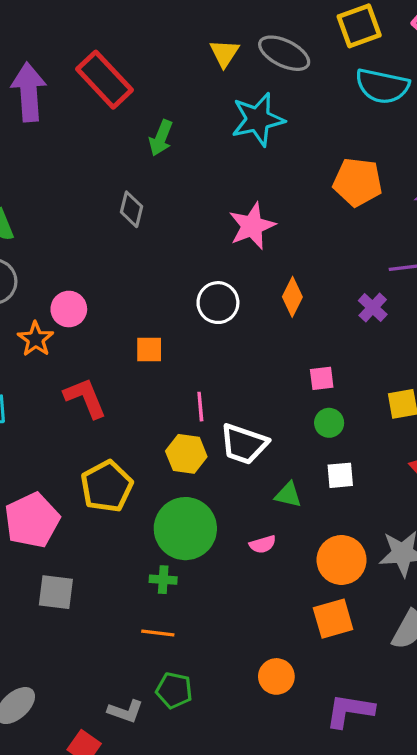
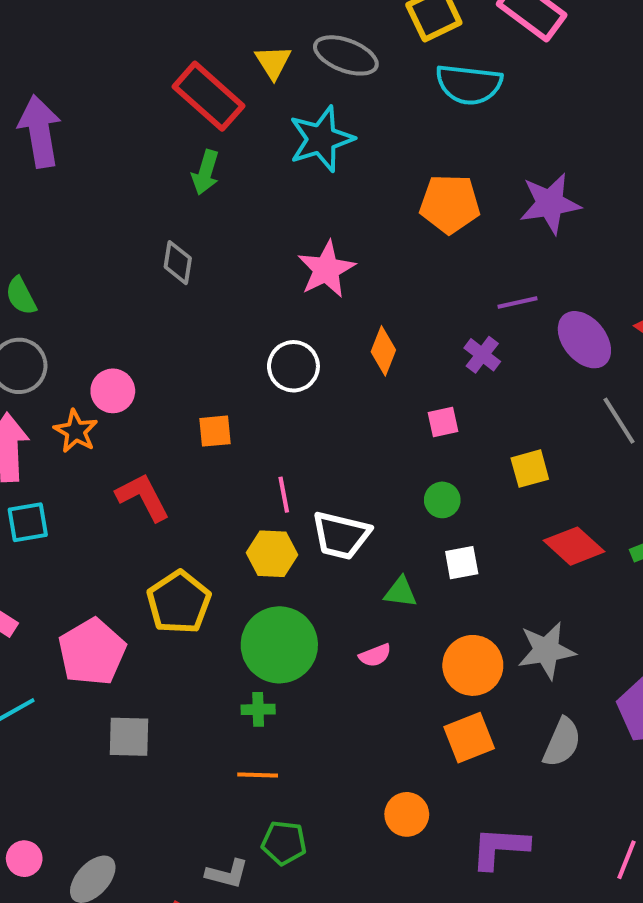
red rectangle: (105, 80) -> (209, 96), moved
pink square: (322, 378) -> (443, 422), moved

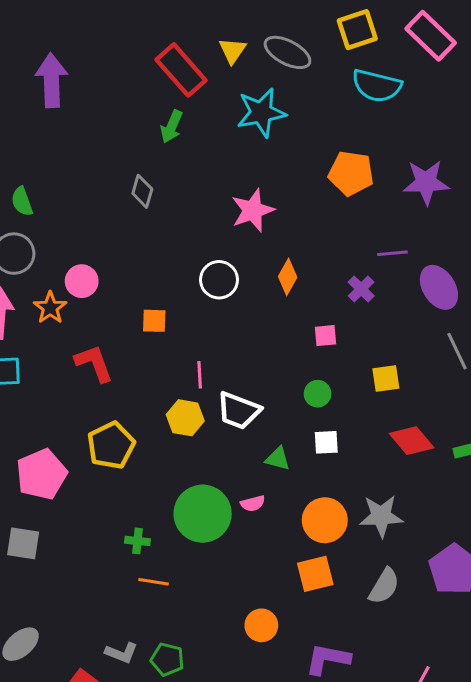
green circle: (279, 645) -> (203, 514), moved
green cross: (258, 709) -> (137, 541), moved
gray square: (129, 737) -> (23, 543), moved
green pentagon: (284, 843) -> (167, 659), moved

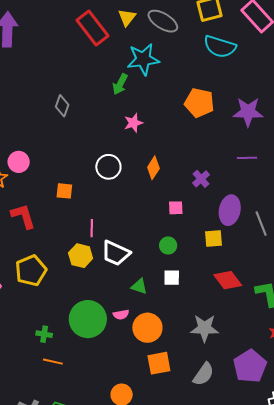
green arrow: (172, 127) -> (120, 84), moved
pink star: (253, 210) -> (133, 123), size x0.7
purple line: (392, 253) -> (247, 158), moved
purple ellipse: (439, 287) -> (230, 210), moved, turned 40
orange circle: (325, 520) -> (147, 328), moved

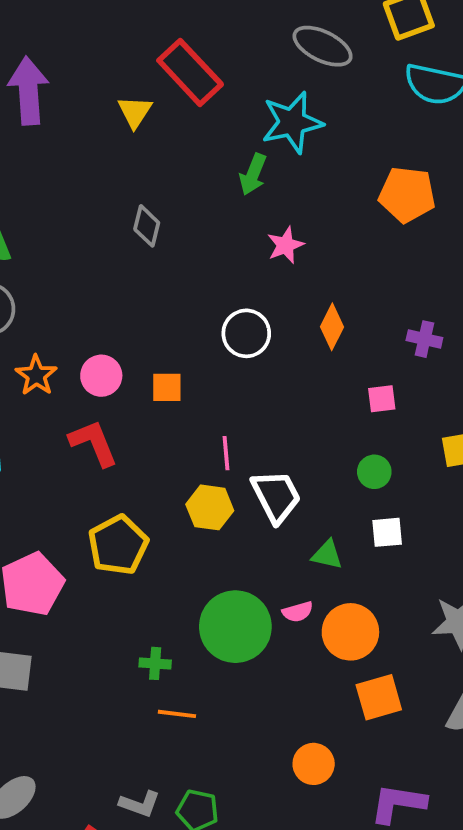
yellow triangle: (127, 17) -> (135, 112), moved
pink circle: (19, 162) -> (101, 376), moved
purple cross: (201, 179) -> (424, 339), turned -30
white trapezoid: (116, 253) -> (276, 496), turned -136

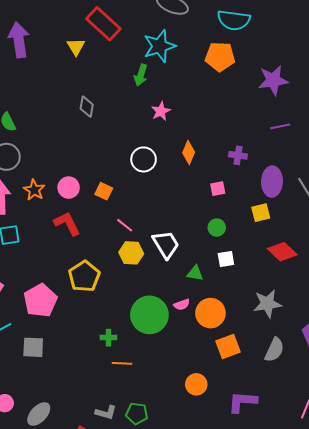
orange pentagon: (407, 195) -> (220, 57), moved
orange square: (167, 387) -> (104, 191), turned 30
pink line: (226, 453) -> (125, 225), moved, turned -42

